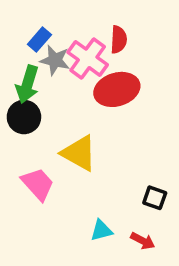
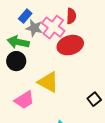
green arrow: (27, 84) -> (18, 42), turned 85
pink trapezoid: (38, 184) -> (24, 100), turned 100
black square: (155, 198) -> (94, 99), moved, turned 32

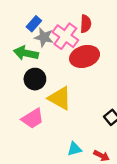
black circle: (16, 61) -> (35, 79), moved

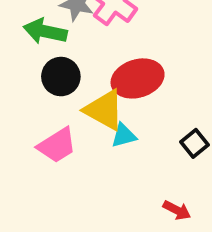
red ellipse: (85, 56) -> (138, 78), moved
cyan triangle: (74, 149) -> (124, 135), moved

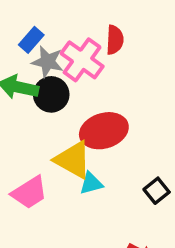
black circle: (61, 77) -> (51, 94), moved

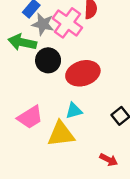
black circle: (51, 94) -> (48, 60), moved
yellow triangle: (73, 160) -> (61, 134), moved, turned -36

